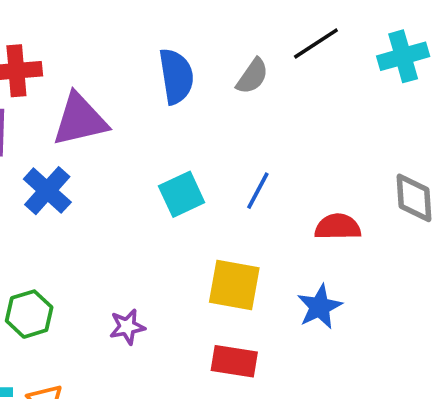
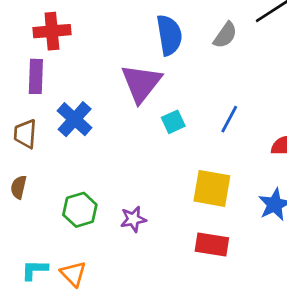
purple triangle: (80, 120) -> (141, 83), moved, turned -39
cyan square: (182, 194) -> (173, 122), size x0.7
green hexagon: (29, 314) -> (80, 210), moved

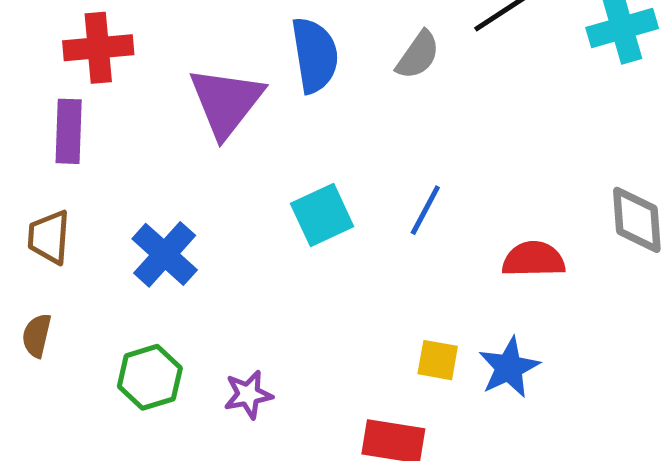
purple triangle: (141, 83) -> (226, 102), moved
blue cross: (75, 119) -> (165, 254), moved
cyan square: (173, 122) -> (322, 215), size x1.4
yellow square: (212, 188) -> (438, 360), moved, size x0.6

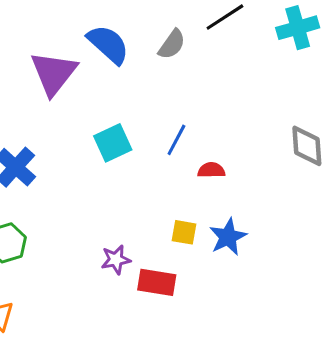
blue semicircle: (315, 55) -> (108, 44), turned -39
red semicircle: (534, 259) -> (211, 170), moved, size x0.7
purple star: (248, 395) -> (116, 260), moved

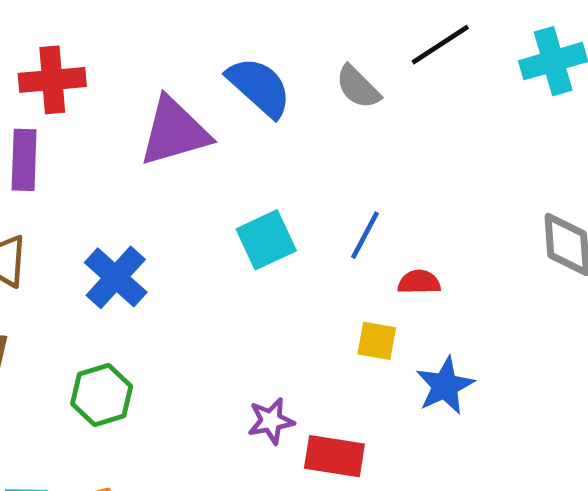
gray semicircle: (172, 44) -> (358, 87), turned 100
purple triangle: (54, 73) -> (175, 132), turned 36
yellow square: (184, 232) -> (377, 341), moved

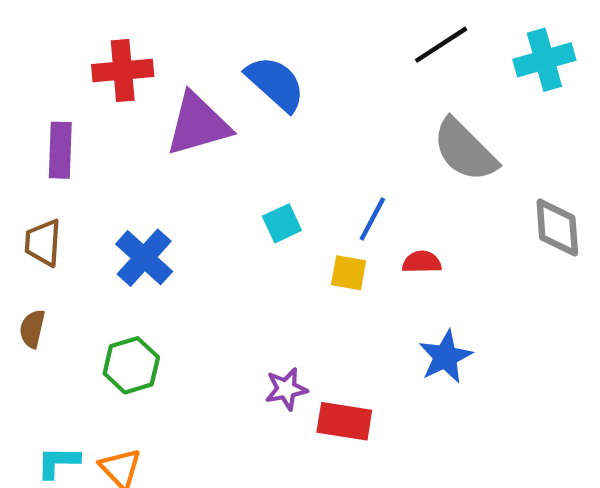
red cross: (52, 80) -> (123, 71), moved
gray semicircle: (358, 87) -> (465, 150), moved, size x1.6
cyan square: (266, 240) -> (282, 223), size x0.7
yellow square: (377, 341) -> (349, 273), moved

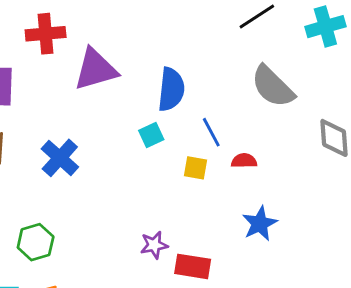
blue semicircle: (275, 83) -> (171, 89), moved, turned 54
blue line: (372, 219) -> (211, 132), turned -56
green hexagon: (131, 365) -> (36, 242), moved

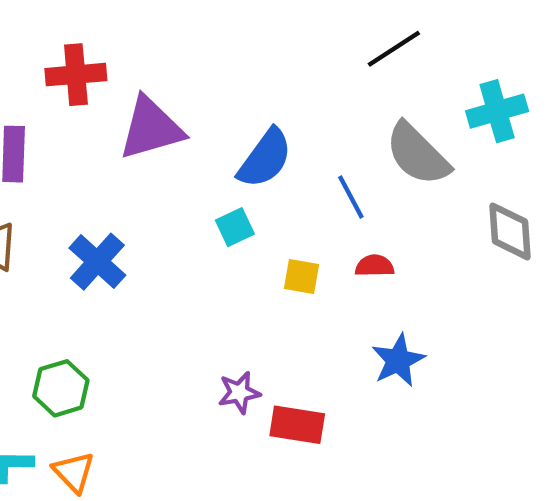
cyan cross: (325, 27) -> (497, 111), moved
blue semicircle: (171, 89) -> (265, 158), turned 30
blue line: (211, 132) -> (351, 197), moved

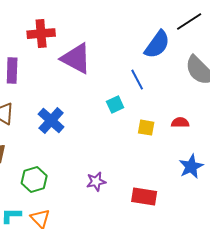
purple triangle: (151, 128) -> (76, 59), turned 44
blue semicircle: (265, 158) -> (157, 45), moved
blue line: (351, 197) -> (137, 80), moved
purple star: (239, 393) -> (96, 182), moved

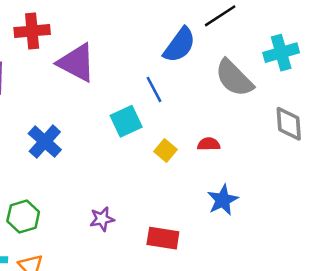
cyan square: (115, 105) -> (126, 121), size x1.4
yellow square: (146, 128) -> (165, 150), turned 30

